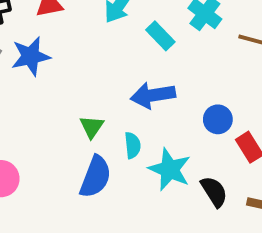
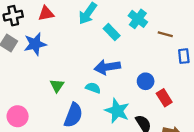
green triangle: (92, 127) -> (57, 86), moved
cyan semicircle: (133, 145) -> (93, 88), moved, turned -64

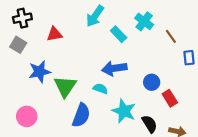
red triangle: (46, 13) -> (54, 34), moved
brown line: (165, 34) -> (171, 36), turned 40
blue star: (35, 44) -> (40, 72), moved
green triangle: (57, 86) -> (65, 87), size x1.6

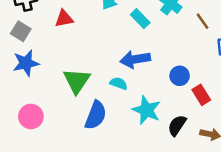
blue star: (40, 72) -> (26, 63), moved
black semicircle: (150, 124) -> (177, 125), turned -114

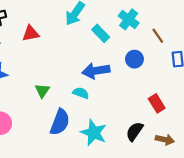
blue circle: (180, 76) -> (134, 59), moved
green triangle: (77, 81) -> (42, 91), size x0.6
cyan star: (147, 110) -> (94, 133), moved

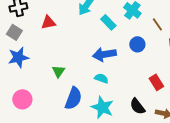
cyan semicircle: (81, 93) -> (101, 78), moved
black semicircle: (134, 131) -> (137, 106), turned -72

